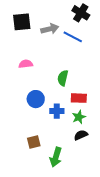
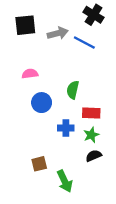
blue circle: (36, 99) -> (42, 103), moved
green arrow: (56, 157) -> (65, 181), turned -42

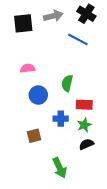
gray arrow: (58, 33) -> (53, 16), moved
brown square: (39, 164) -> (34, 136), moved

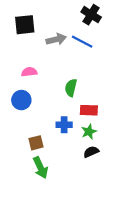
gray arrow: (53, 16) -> (56, 39), moved
blue circle: (38, 95) -> (21, 100), moved
green arrow: (60, 168) -> (40, 168), moved

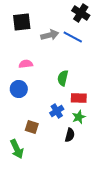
blue cross: (64, 125) -> (57, 111), turned -32
brown square: (36, 143) -> (32, 127), turned 32
black semicircle: (91, 152) -> (70, 135), moved, turned 128
green arrow: (40, 168) -> (17, 149), moved

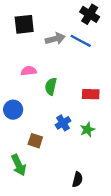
green semicircle: (63, 78) -> (51, 86), moved
blue circle: (19, 89) -> (13, 110), moved
red rectangle: (79, 98) -> (91, 94), moved
black semicircle: (70, 135) -> (77, 179), moved

